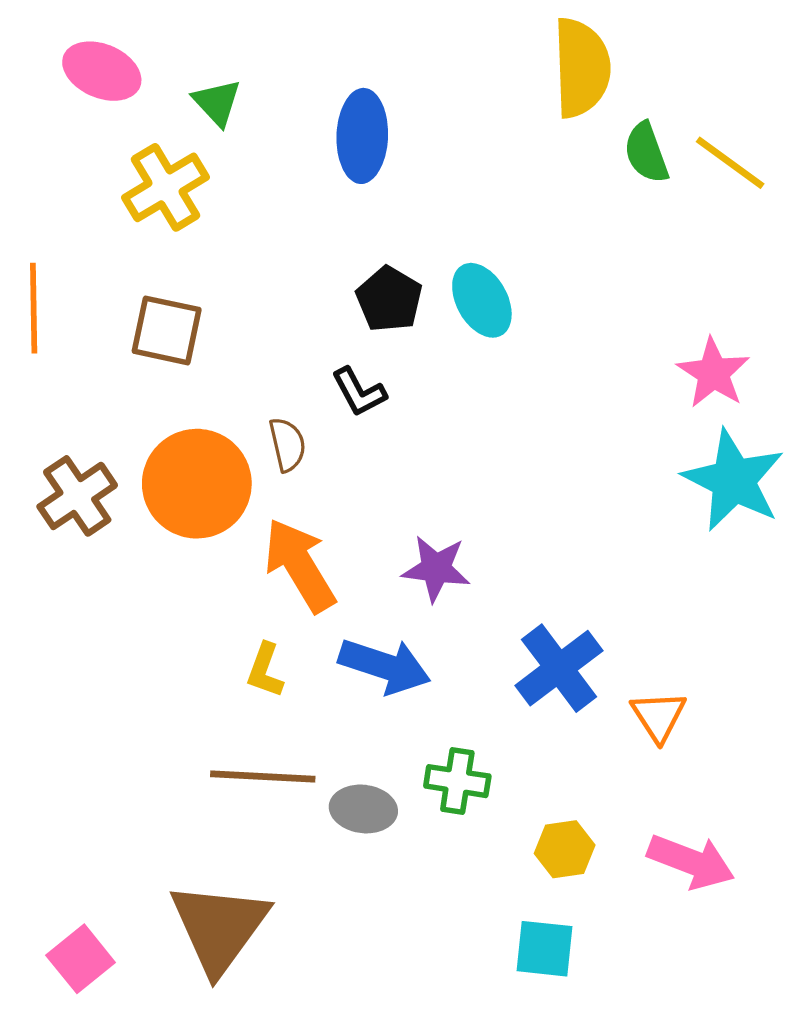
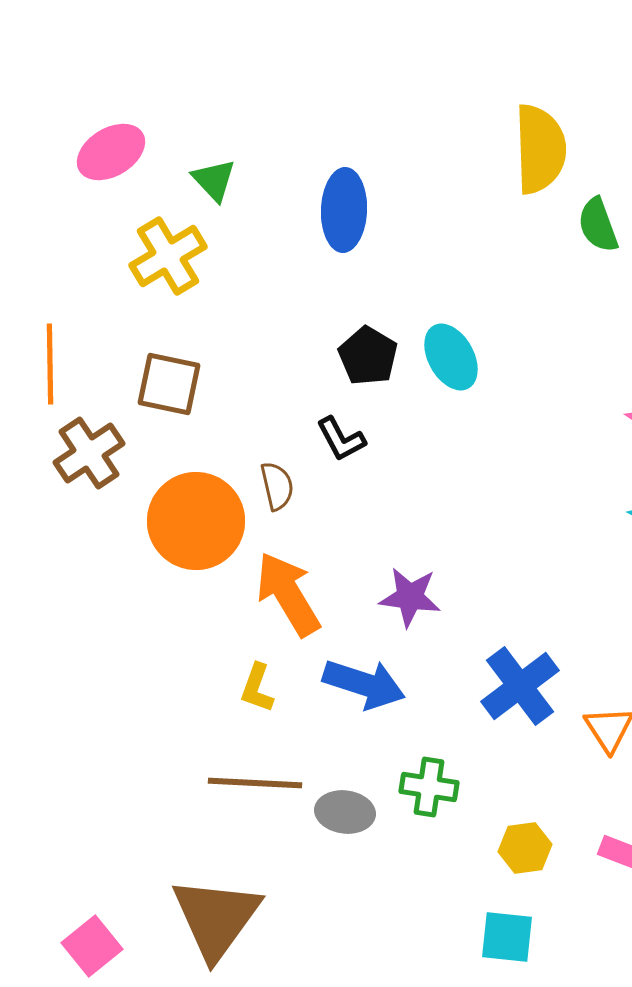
pink ellipse: (102, 71) -> (111, 152), turned -54
brown cross: (77, 496) -> (89, 453), moved

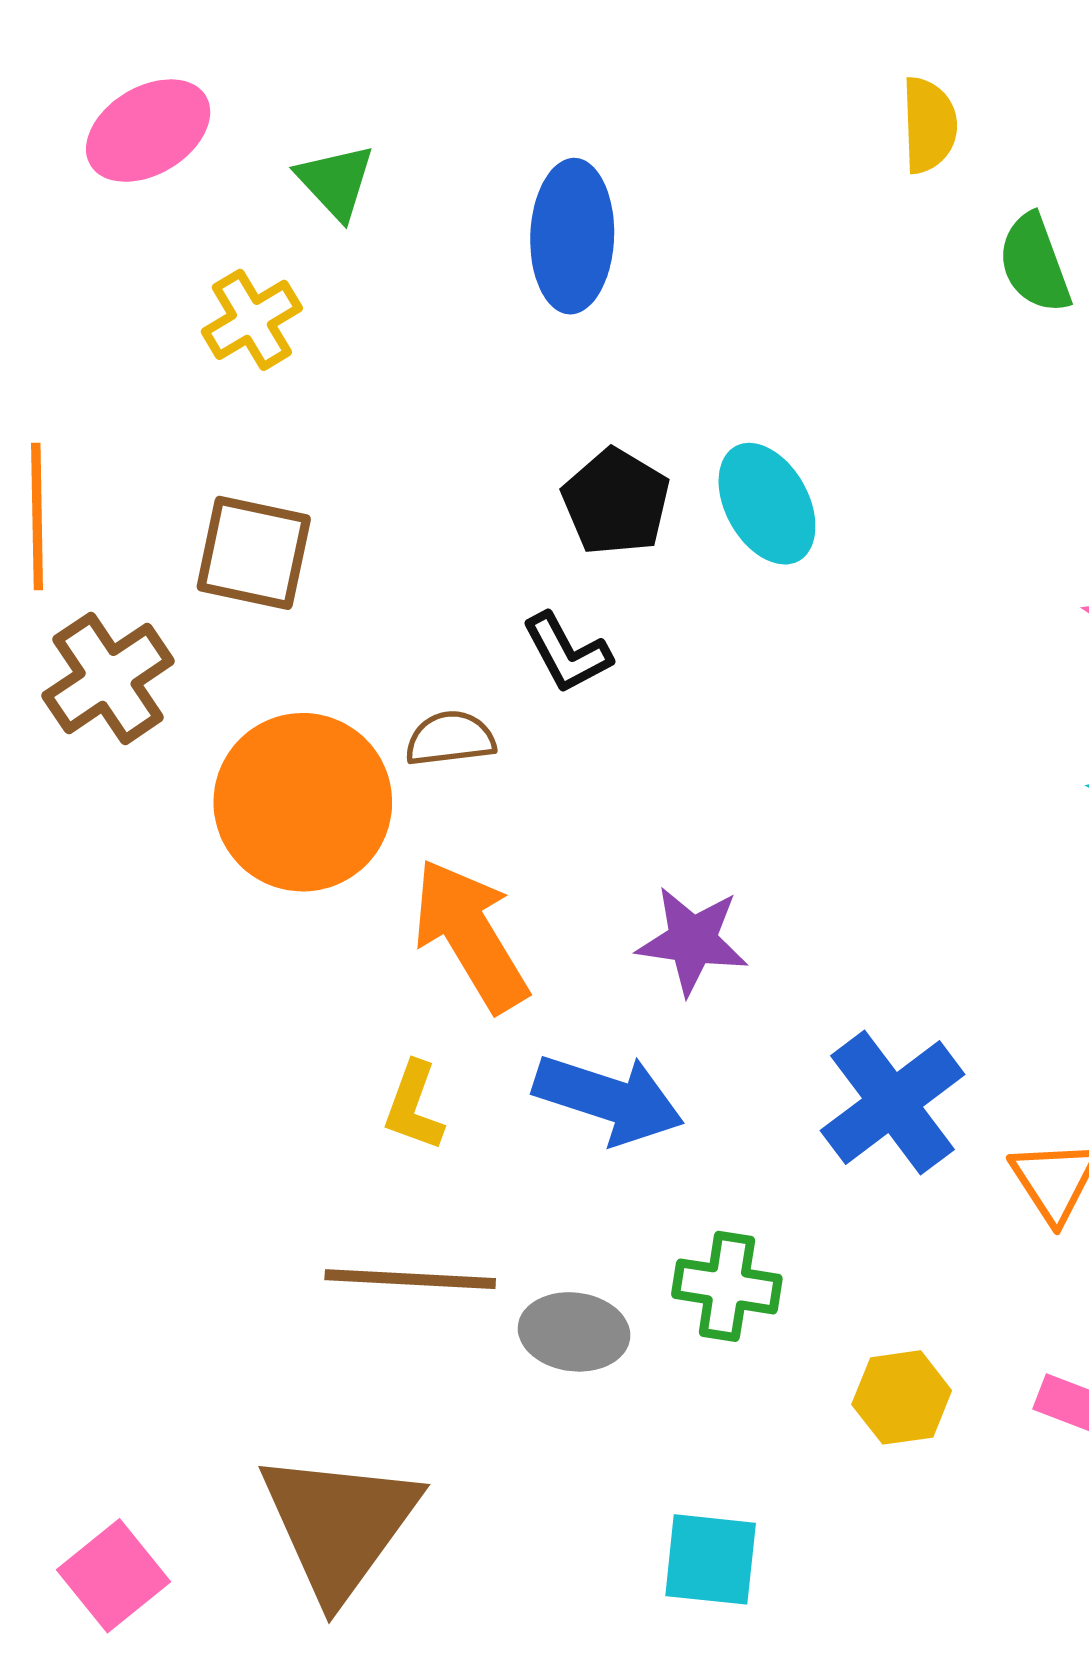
yellow semicircle: (540, 149) -> (929, 125), size x0.6
yellow cross: (168, 256) -> (252, 320), size x0.7
brown semicircle: (277, 486) -> (450, 739), turned -84
cyan square: (507, 937) -> (711, 1559), moved

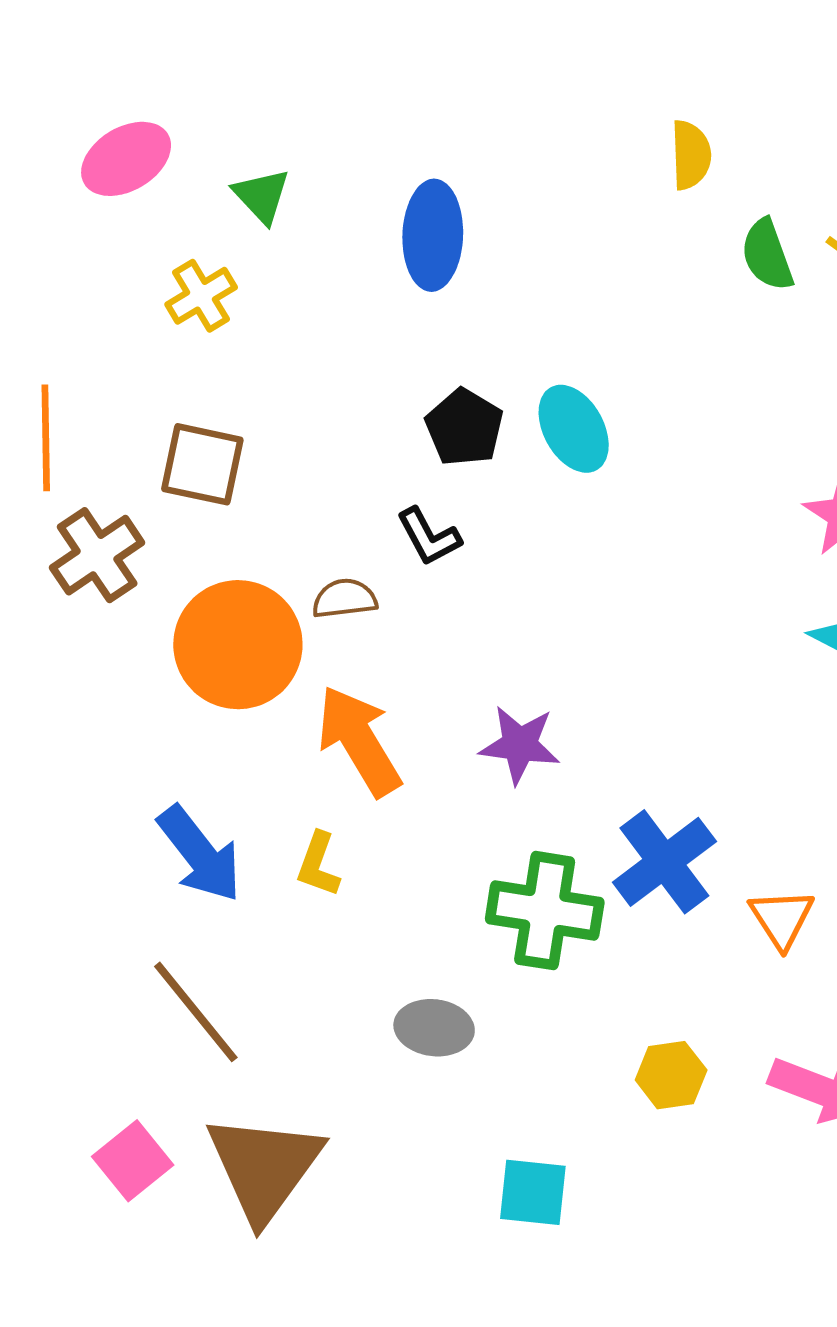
blue arrow: (609, 1099) -> (200, 854), moved, turned 34
brown line: (410, 1279) -> (196, 1012), moved, turned 48
green cross: (727, 1286) -> (545, 911), moved, size x1.5
pink square: (114, 1576) -> (133, 1161), moved

